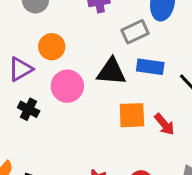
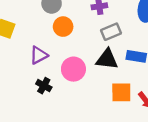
gray rectangle: (135, 32) -> (111, 32), moved
orange circle: (52, 47) -> (63, 27), moved

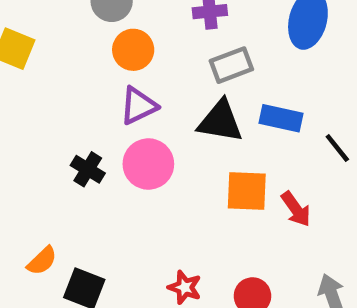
purple triangle: (39, 55) -> (138, 106), moved
pink circle: (73, 69) -> (148, 164), moved

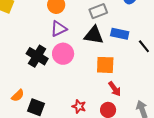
black cross: (88, 169) -> (37, 56), size x1.5
red arrow: (296, 209) -> (115, 89), moved

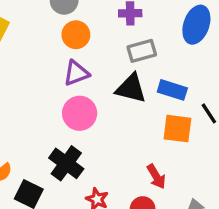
black cross: (37, 56) -> (66, 163), moved
orange square: (105, 65) -> (177, 129), moved

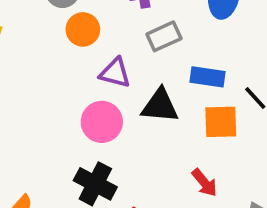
purple triangle: (76, 73) -> (115, 73), moved, turned 44
black triangle: (131, 88) -> (160, 106), moved

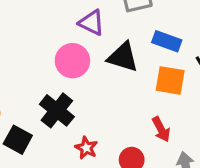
red arrow: (205, 183) -> (161, 129), moved

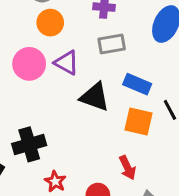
pink circle: (72, 61) -> (29, 64), moved
black cross: (57, 110) -> (29, 144), turned 32

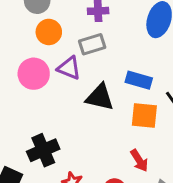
gray rectangle: (112, 44) -> (92, 44), moved

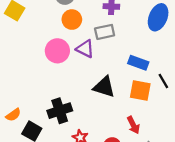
black triangle: (100, 97) -> (104, 87), moved

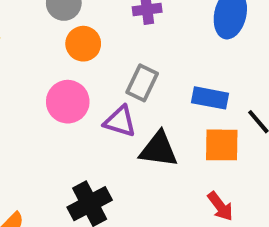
gray rectangle: (105, 32) -> (142, 83), moved, turned -42
purple triangle: (85, 49) -> (120, 121), moved

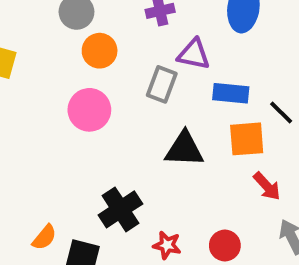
purple triangle: (120, 121) -> (194, 54), moved
red arrow: (220, 206) -> (267, 186), moved

